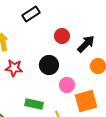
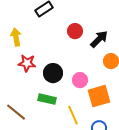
black circle: (49, 65) -> (53, 73), moved

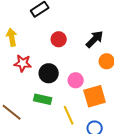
red circle: (75, 31) -> (59, 39), moved

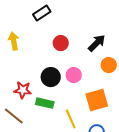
red star: (23, 63) -> (23, 90), moved
pink circle: (76, 80) -> (74, 75), moved

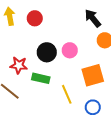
red circle: (61, 43) -> (35, 18), moved
black arrow: (97, 43) -> (93, 18), turned -84

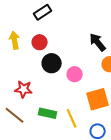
black circle: (47, 52) -> (52, 63), moved
green rectangle: (41, 78) -> (48, 113), moved

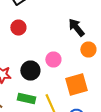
black circle: (52, 63) -> (30, 70), moved

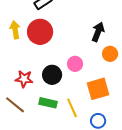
red circle: (18, 28) -> (40, 32), size x1.6
black arrow: (76, 28) -> (98, 32), turned 60

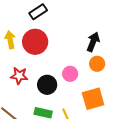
orange circle: (110, 54) -> (97, 64), moved
red star: (24, 79) -> (19, 76), moved

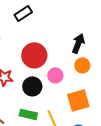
red circle: (35, 42) -> (34, 55), moved

